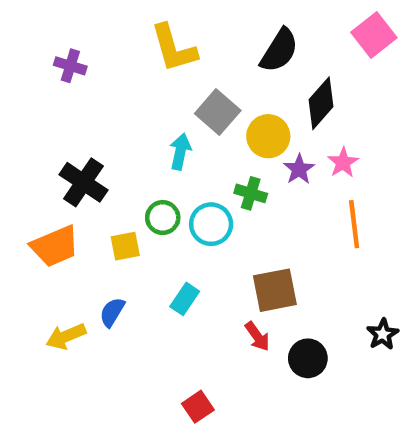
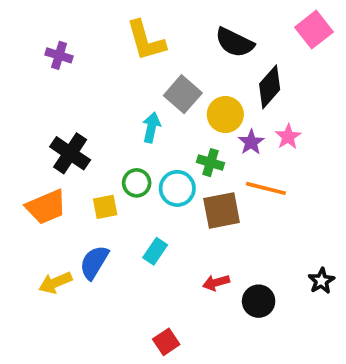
black semicircle: (279, 50) -> (235, 42), turned 84
orange line: (354, 224) -> (266, 188), moved, turned -69
brown square: (275, 290) -> (222, 211), moved
blue semicircle: (112, 312) -> (94, 262), size x1.4
red arrow: (257, 336) -> (216, 283), turned 110

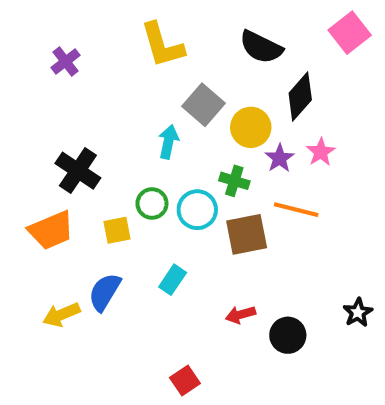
purple cross: (59, 55) -> (66, 61), turned 35

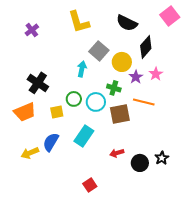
cyan rectangle: (173, 280) -> (84, 136), size x1.5
black star: (358, 313) -> (162, 158), moved

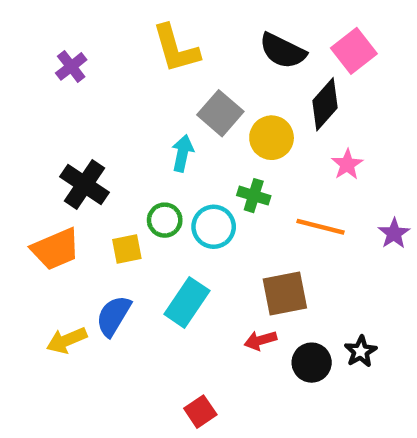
pink square: (170, 16) -> (354, 51), moved
purple star: (136, 77) -> (394, 233), moved
brown square: (120, 114) -> (285, 294), moved

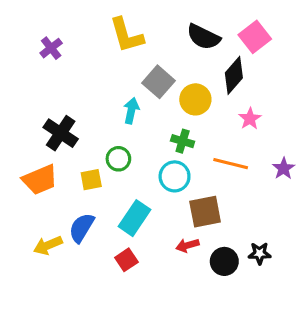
cyan circle: (214, 227) -> (175, 176), moved
black star: (361, 351) -> (260, 253), turned 30
red square: (200, 412) -> (126, 260), moved

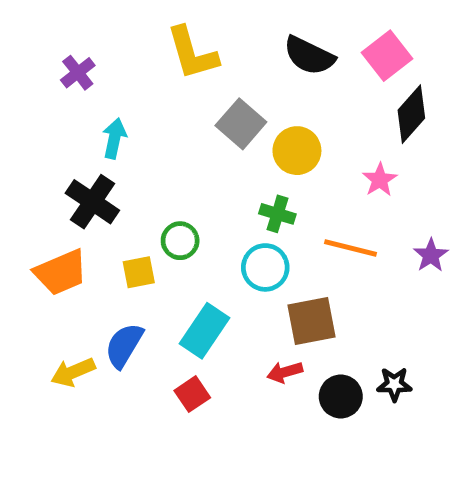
black diamond: (234, 75) -> (411, 114), moved
cyan arrow: (131, 111) -> (114, 138), moved

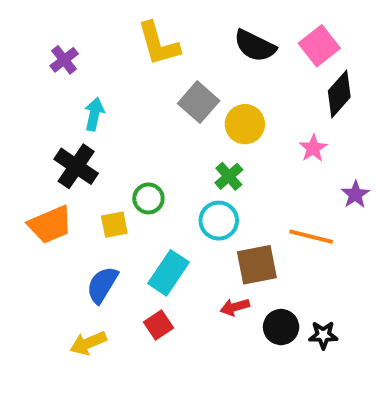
green cross: (277, 214) -> (229, 176), turned 32
orange line: (350, 248) -> (311, 237), moved
purple star: (431, 255) -> (355, 194), moved
yellow arrow: (73, 372) -> (88, 343), moved
black star: (394, 384) -> (323, 335), moved

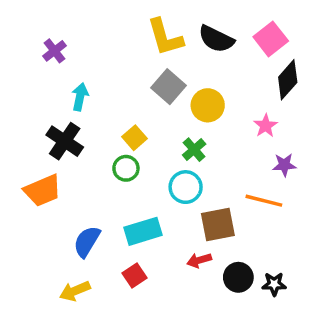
yellow L-shape: (158, 44) -> (165, 37), moved
purple star: (355, 194) -> (284, 165), moved, turned 30
yellow square: (114, 225) -> (134, 138), moved, turned -30
cyan rectangle: (169, 273) -> (143, 231), turned 39

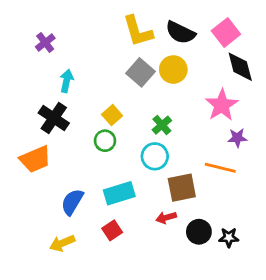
black diamond: (288, 80) -> (240, 67), turned -56
yellow circle: (208, 105) -> (173, 70), moved
pink star: (266, 126) -> (222, 105), size x1.6

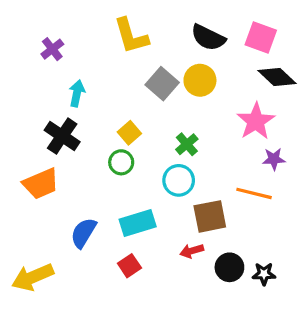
yellow L-shape: (138, 31) -> (131, 36), moved
pink square: (226, 33) -> (261, 38), turned -32
black diamond: (240, 67) -> (277, 77), turned -32
yellow arrow: (62, 243) -> (33, 277), moved, size x1.4

